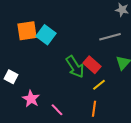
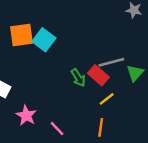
gray line: (110, 37) -> (111, 62), moved
green arrow: (75, 67) -> (78, 78), size x0.7

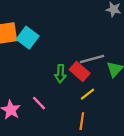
green arrow: (78, 78) -> (60, 74), turned 36
pink line: (57, 129) -> (39, 103), moved

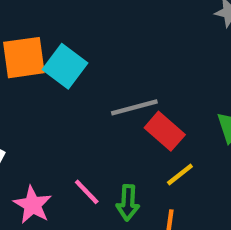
gray line: (92, 59) -> (134, 107), moved
green arrow: (60, 74) -> (128, 203), moved

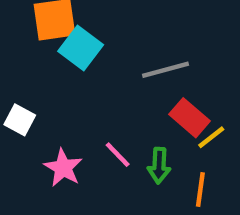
cyan square: (65, 66) -> (81, 48), moved
red rectangle: (165, 131) -> (189, 118), moved

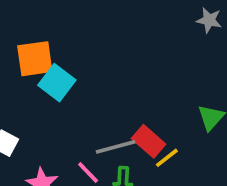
gray line: (166, 70) -> (116, 147), moved

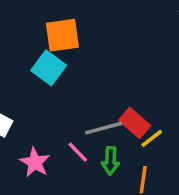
orange square: (35, 59) -> (62, 35), moved

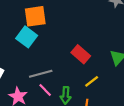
red rectangle: (135, 123) -> (81, 54), moved
gray line: (104, 128) -> (41, 74), moved

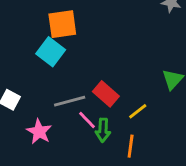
red rectangle: (81, 54) -> (106, 94), moved
pink line: (45, 90) -> (87, 120), moved

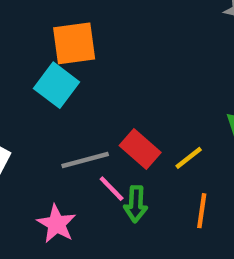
yellow line: (138, 111) -> (189, 158), moved
pink star: (39, 132) -> (57, 224), moved
orange line: (131, 146) -> (202, 211), moved

